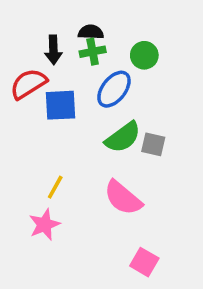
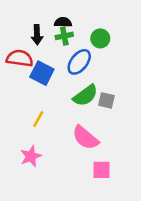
red semicircle: (28, 84) -> (20, 58), turned 40
blue square: (61, 105) -> (42, 73), turned 30
yellow line: (55, 187) -> (38, 119), moved
pink square: (144, 262) -> (102, 170), moved, turned -30

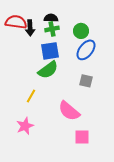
red semicircle: (20, 58) -> (16, 22), moved
blue ellipse: (79, 62) -> (86, 50), moved
blue square: (42, 73) -> (50, 51), moved, turned -36
green semicircle: (85, 95) -> (48, 70), moved

